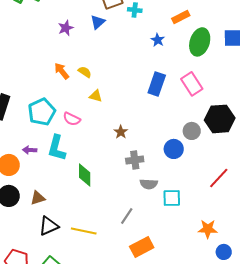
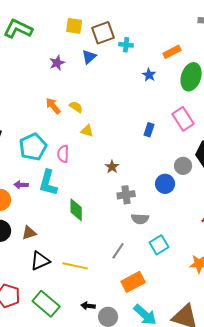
blue rectangle: (157, 84) -> (149, 130), moved, size x0.6
pink semicircle: (72, 119) -> (63, 154), turned 66
cyan square: (172, 198) -> (159, 245), moved, turned -30

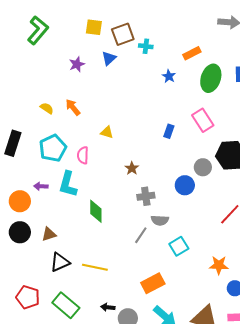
green L-shape: (18, 29) -> (38, 30), turned 104
yellow semicircle: (76, 107) -> (47, 108), moved
gray line: (118, 251) -> (141, 235), moved

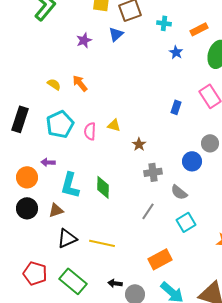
cyan cross: (146, 46) -> (164, 23), moved
yellow triangle: (107, 132) -> (114, 125), moved
cyan L-shape: (68, 184) -> (70, 185), moved
gray semicircle: (160, 220) -> (179, 192), moved, turned 36

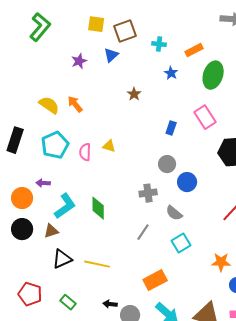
yellow semicircle: (54, 84) -> (49, 105), size x1.5
gray circle: (210, 143) -> (167, 164), moved
brown star: (139, 144) -> (134, 94), moved
cyan L-shape: (70, 185) -> (65, 206), turned -140
green rectangle: (73, 281) -> (68, 302), size x0.6

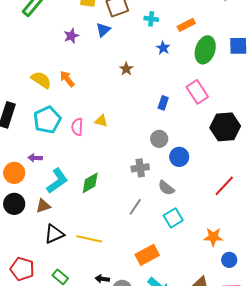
green diamond: (98, 208) -> (90, 183), turned 60

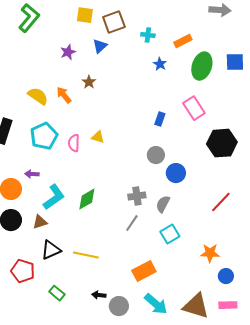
brown star: (126, 69) -> (89, 82), moved
gray cross: (140, 168) -> (137, 196), moved
gray semicircle: (166, 188) -> (163, 204), turned 78
red pentagon: (22, 269) -> (23, 271), moved

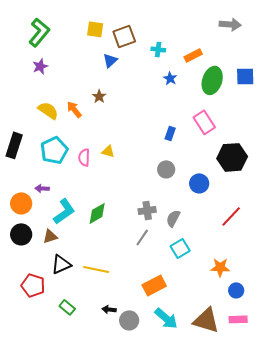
purple star: (68, 52) -> (40, 66), moved
blue circle: (176, 173) -> (199, 183), moved

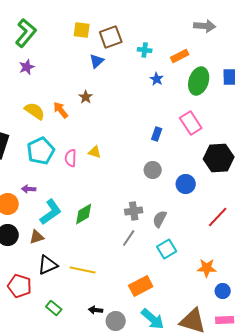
gray arrow: (230, 24) -> (205, 26), moved

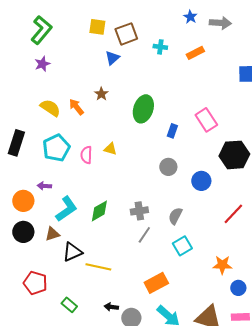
blue star: (157, 79) -> (190, 17), moved
green ellipse: (199, 81) -> (143, 109), moved
gray cross: (134, 211) -> (139, 211), moved
black triangle: (48, 265) -> (72, 252), moved

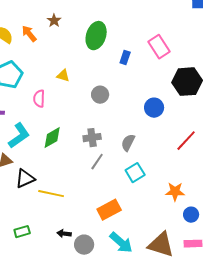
pink semicircle: (86, 155) -> (39, 99), moved
gray circle: (168, 167) -> (100, 95), moved
green rectangle: (69, 305) -> (22, 232), turned -56

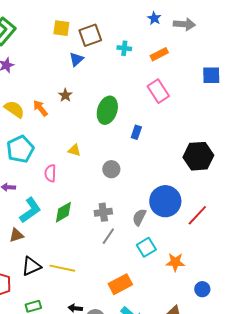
pink rectangle: (159, 47) -> (158, 91), moved
blue circle: (154, 108) -> (165, 201), moved, size x1.6
black triangle: (25, 179) -> (31, 266), moved
orange star: (175, 192) -> (175, 262), moved

